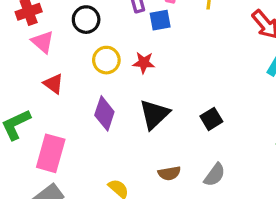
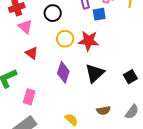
red star: (144, 63) -> (89, 41), size x1.5
pink rectangle: (51, 153) -> (29, 97), size x0.7

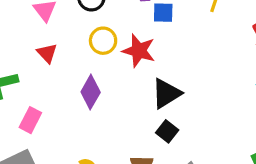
black triangle: (95, 73) -> (166, 93), moved
black square: (130, 77) -> (167, 131), moved, turned -32

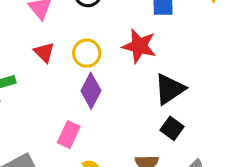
yellow circle: (103, 41) -> (87, 53), moved
pink rectangle: (30, 120) -> (69, 135), moved

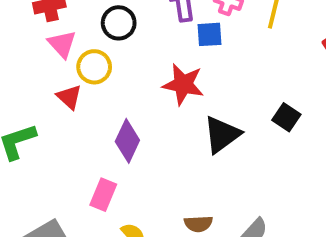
yellow circle: (87, 53) -> (94, 67), moved
black square: (172, 128) -> (286, 117), moved

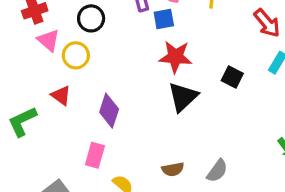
red star: (183, 84) -> (176, 57), moved
red triangle: (69, 97) -> (61, 95), moved

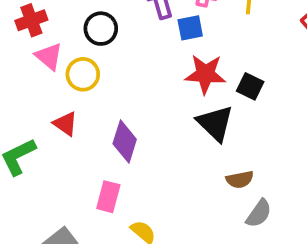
black square: (232, 77) -> (250, 86), moved
black triangle: (183, 97) -> (215, 123), turned -32
brown semicircle: (173, 169) -> (240, 180), moved

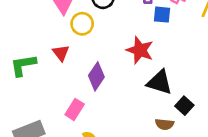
red star: (205, 74) -> (140, 50), moved
black square: (250, 86) -> (184, 106), moved
black triangle: (215, 123) -> (160, 82), turned -44

